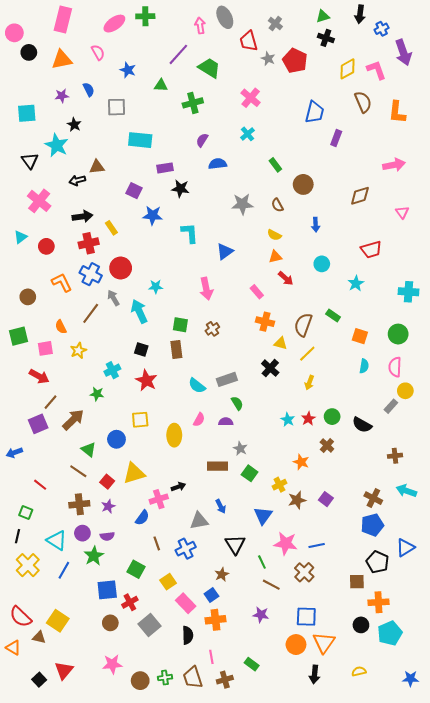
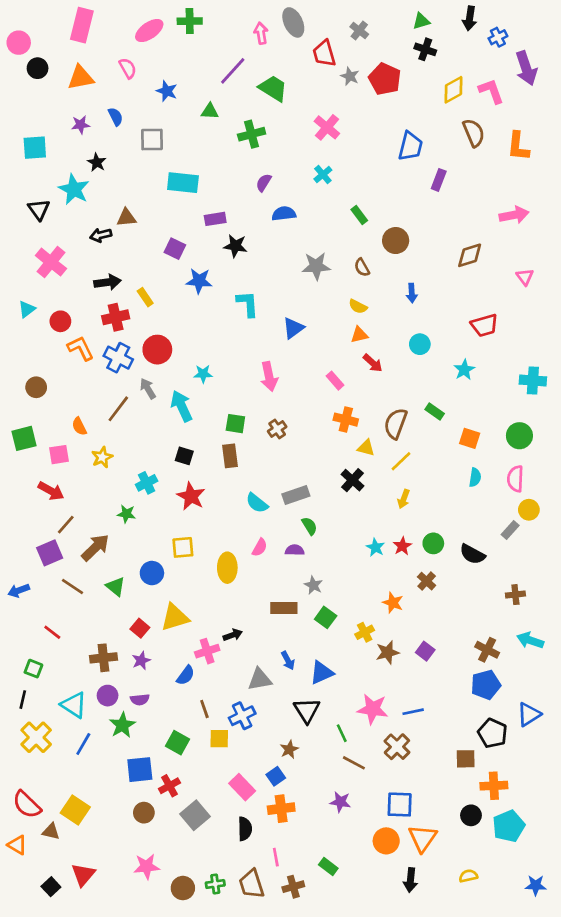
orange L-shape: (62, 282) -> (81, 348), moved
brown line: (78, 471) -> (73, 586), moved
blue triangle: (263, 516) -> (322, 673), moved, turned 30
yellow square: (168, 582) -> (219, 739), moved, turned 35

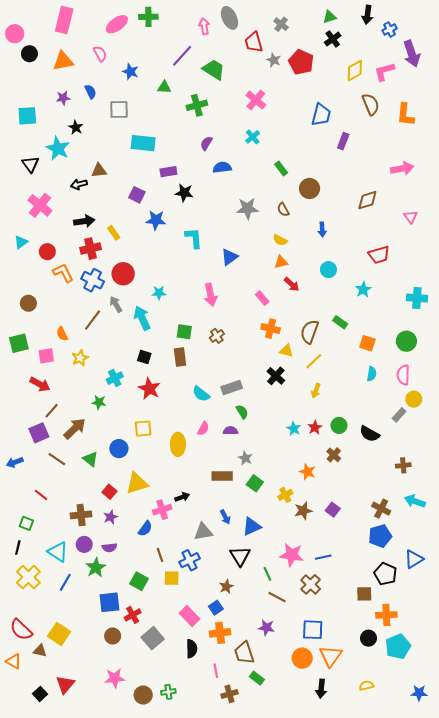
black cross: (425, 49) -> (333, 39), turned 35
pink L-shape: (491, 91) -> (384, 72), turned -85
brown trapezoid: (252, 884) -> (244, 653), moved

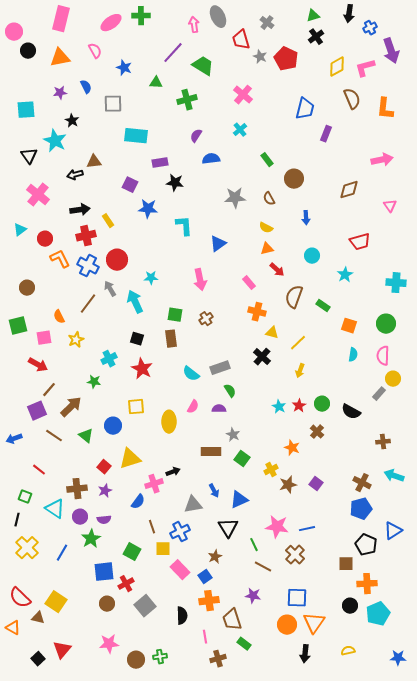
brown semicircle: (310, 332) -> (294, 297), moved
cyan triangle: (58, 552) -> (55, 509), moved
pink rectangle: (189, 616) -> (180, 570), moved

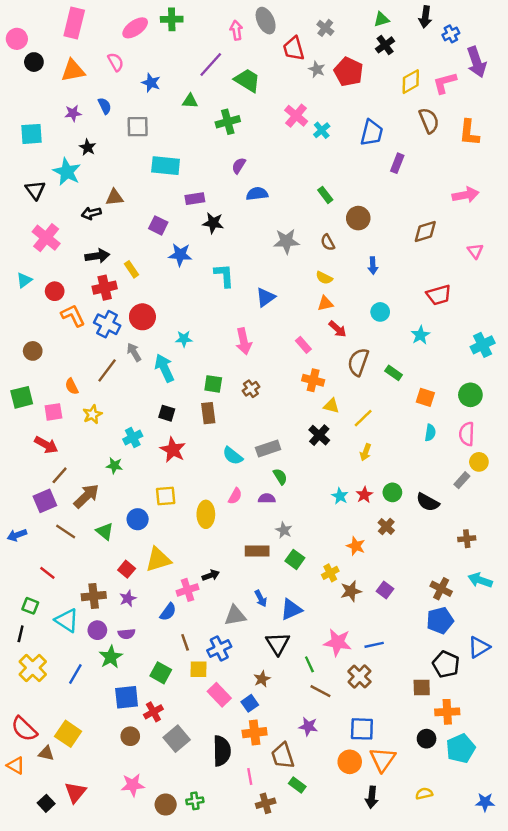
cyan cross: (240, 130) -> (322, 130), moved
cyan cross: (396, 283) -> (483, 345), turned -30
black semicircle: (182, 616) -> (222, 751), size x1.4

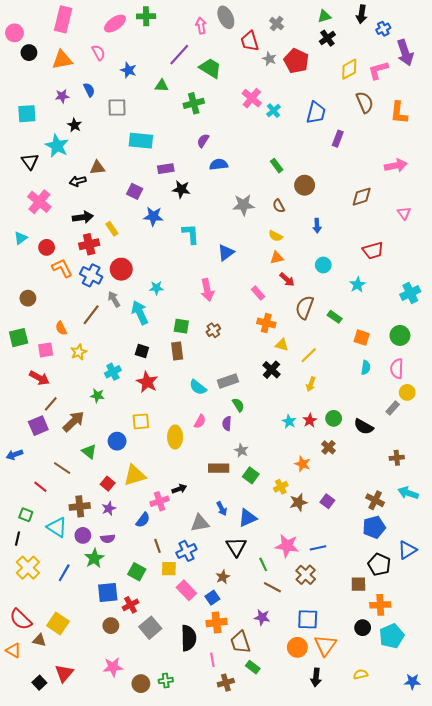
purple semicircle: (267, 498) -> (227, 424), turned -88
brown line: (66, 531) -> (62, 468), moved

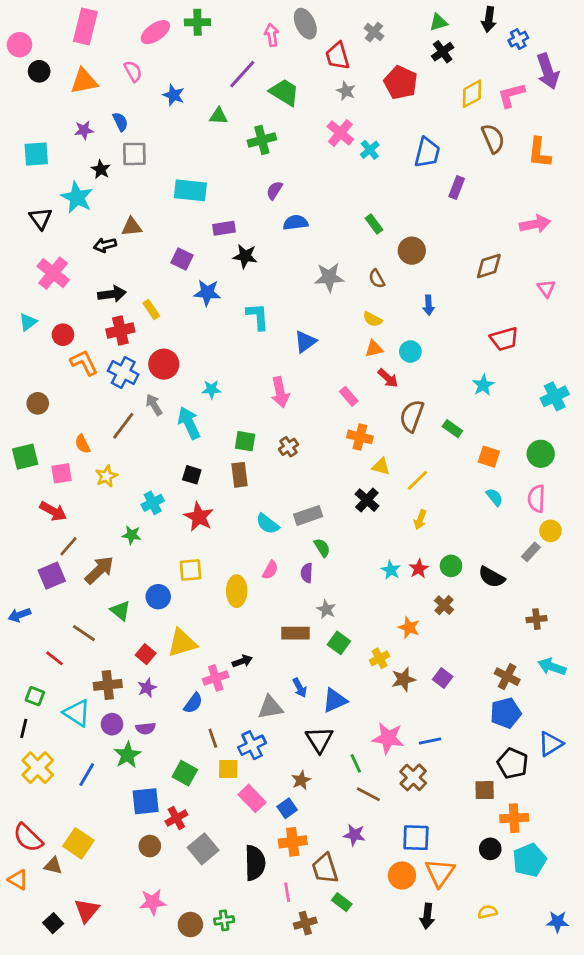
gray star: (269, 59) -> (346, 91), moved
gray square: (117, 107) -> (134, 154), moved
cyan circle: (323, 265) -> (410, 352), moved
cyan semicircle: (366, 368) -> (494, 497), turned -48

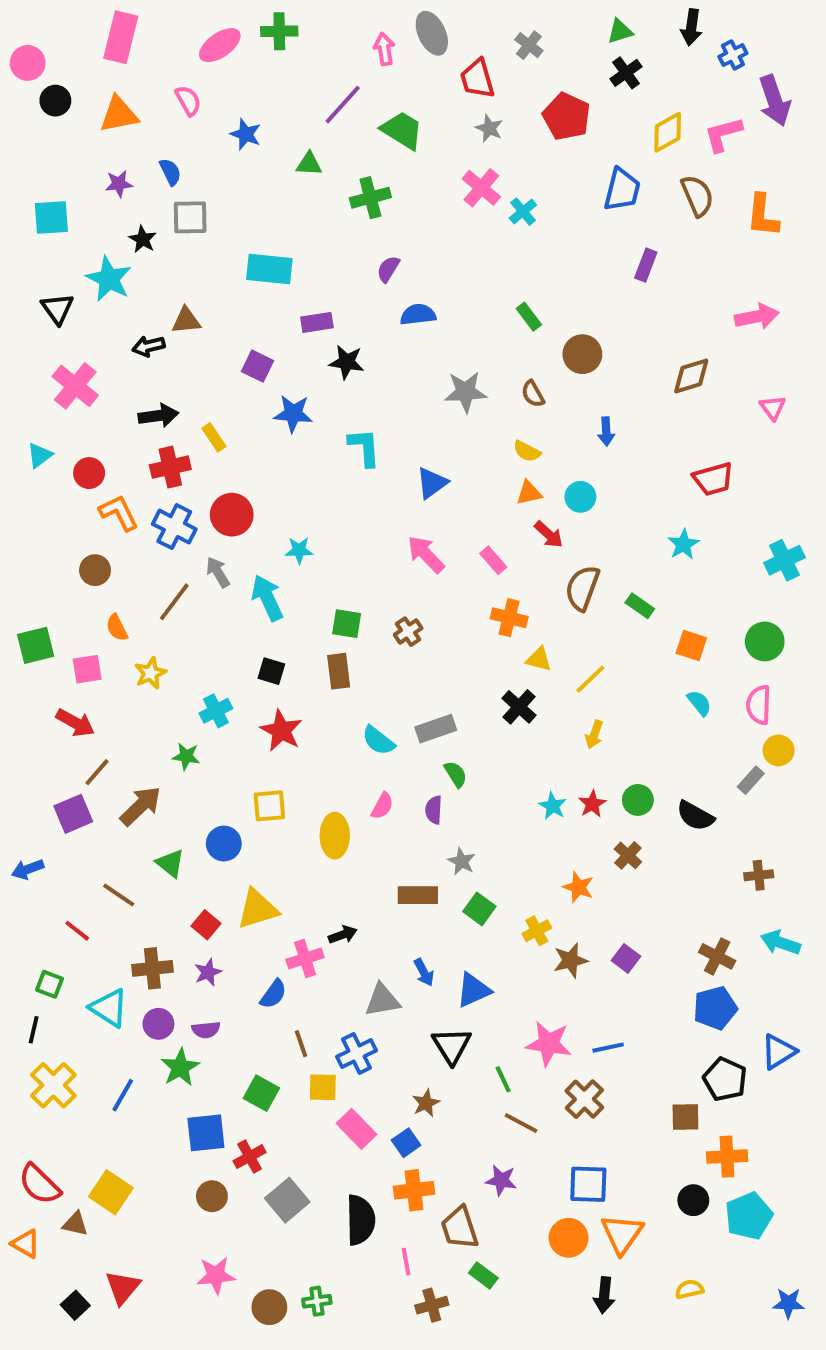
blue trapezoid: (427, 153) -> (622, 190), moved
pink arrow: (280, 392) -> (426, 554), moved, turned 148
brown circle: (38, 403) -> (95, 570), moved

